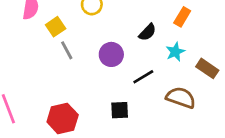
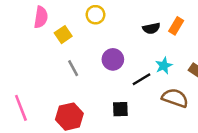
black semicircle: (147, 32) -> (151, 28), moved, turned 35
gray line: (67, 50) -> (73, 68), moved
cyan star: (175, 52) -> (164, 66), moved

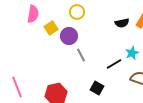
purple circle: (113, 59) -> (69, 36), moved
gray line: (73, 68) -> (81, 55), moved
black square: (120, 109) -> (97, 88), turned 32

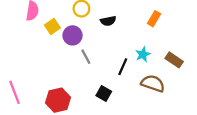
black semicircle: (122, 23) -> (108, 21), moved
black line: (114, 64) -> (123, 67), turned -35

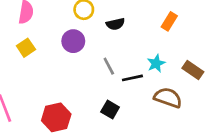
yellow square: (52, 27) -> (26, 48), moved
gray line: (86, 57) -> (109, 66), moved
black line: (123, 67) -> (132, 78), turned 54

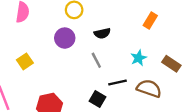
black semicircle: (115, 24) -> (102, 33), moved
yellow square: (26, 48) -> (25, 61), moved
black line: (132, 78) -> (117, 83), moved

